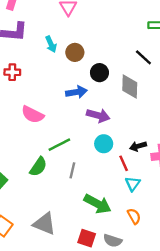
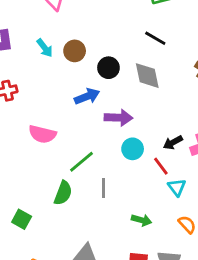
green arrow: (98, 204) -> (142, 220), size x0.6

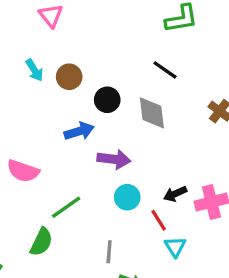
gray line: (104, 188) -> (109, 252), moved

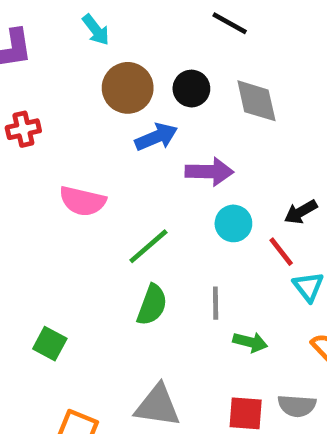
cyan arrow: (34, 70) -> (96, 30), moved
black line: (165, 70) -> (230, 23), moved
brown circle: (69, 77) -> (128, 88), moved, size x1.4
green semicircle: (41, 242) -> (152, 305), moved

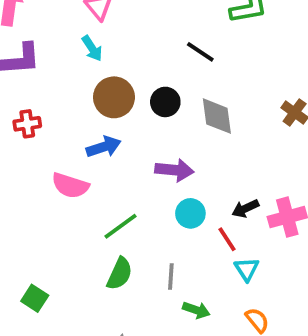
blue arrow: (156, 137) -> (104, 147), moved

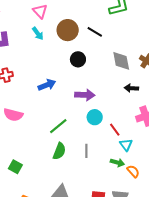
brown circle: (114, 97) -> (68, 30), moved
gray diamond: (217, 116) -> (121, 61), moved
pink semicircle: (70, 186) -> (13, 115), moved
black arrow: (245, 208) -> (131, 88), moved, turned 32
green arrow: (196, 310) -> (117, 163), moved

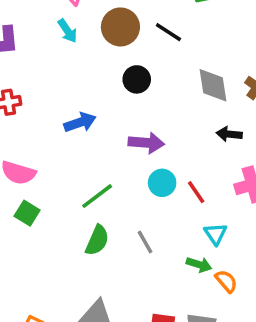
red line: (115, 130) -> (196, 192), moved
gray line: (86, 151) -> (145, 242), turned -32
green square: (15, 167) -> (27, 213), moved

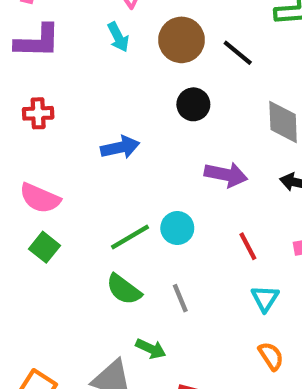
purple arrow: (146, 143) -> (226, 175), moved
cyan circle: (162, 183) -> (177, 228), moved
green semicircle: (97, 240) -> (124, 289), turned 96
green arrow: (199, 265) -> (151, 349), moved

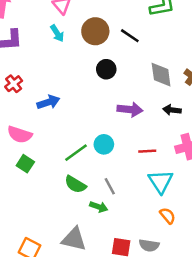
red cross: (38, 113) -> (14, 84), turned -30
blue arrow: (120, 147) -> (48, 102), moved
red line: (248, 246) -> (147, 151), turned -60
cyan triangle: (265, 298) -> (161, 181), size x1.5
green arrow: (151, 349) -> (99, 207), moved

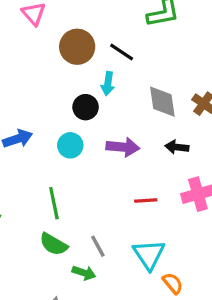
cyan arrow: (57, 33) -> (108, 84), moved, turned 42
black circle: (106, 69) -> (86, 107), moved
cyan circle: (104, 144) -> (70, 145), moved
green line: (76, 153) -> (54, 203), turned -65
cyan triangle: (161, 181) -> (149, 255), moved

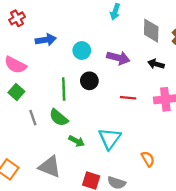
black circle: (86, 107) -> (89, 81), moved
gray line: (98, 246) -> (33, 118), moved
cyan triangle: (149, 255) -> (110, 139), moved
orange semicircle: (173, 283) -> (148, 159), moved

